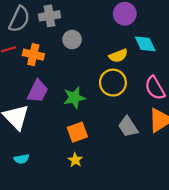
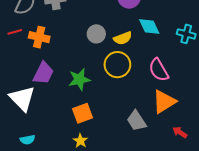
gray circle: (72, 40) -> (96, 34), moved
gray trapezoid: (128, 127) -> (136, 121), moved

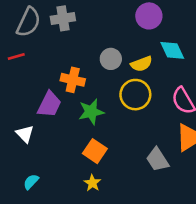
orange cross: (39, 37) -> (73, 80), moved
white triangle: (22, 98) -> (25, 134), size x0.6
orange square: (83, 113) -> (95, 151), turned -36
cyan semicircle: (28, 140) -> (31, 182), turned 144

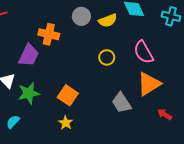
yellow circle: (135, 95) -> (107, 57), moved, size x0.6
green star: (91, 112) -> (29, 93), moved

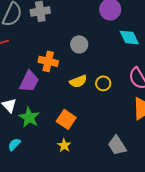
yellow semicircle: (108, 21) -> (78, 81), moved
green star: (29, 93) -> (29, 117), turned -30
gray trapezoid: (121, 103) -> (117, 145), moved

